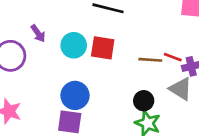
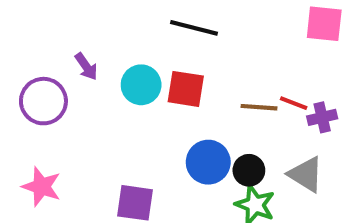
gray triangle: (181, 89) -> (306, 174), moved
blue circle: (75, 95) -> (208, 162), moved

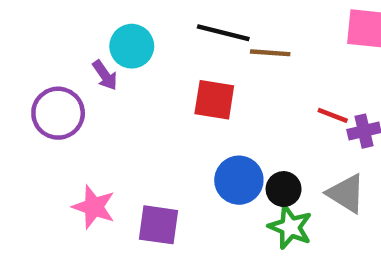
cyan circle: (141, 85) -> (132, 46), moved
brown line: (259, 107) -> (270, 53), moved
pink star: (41, 187) -> (94, 207), moved

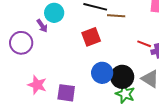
red square: (214, 100) -> (91, 37), turned -30
black circle: (284, 189) -> (122, 77), size x1.5

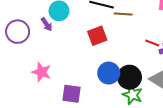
purple circle: (21, 43) -> (18, 32), moved
pink star: (37, 85) -> (41, 72), moved

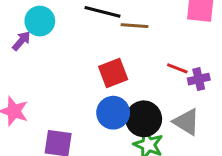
purple arrow: (47, 24) -> (21, 41), turned -104
red square: (97, 36) -> (113, 73), moved

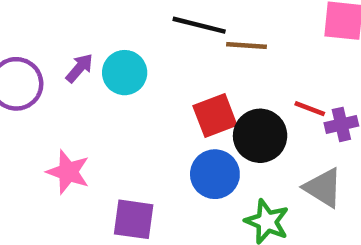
cyan circle: (40, 21) -> (125, 73), moved
black circle: (144, 119) -> (260, 136), moved

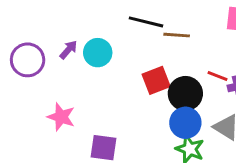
blue circle: (215, 174) -> (185, 123), moved

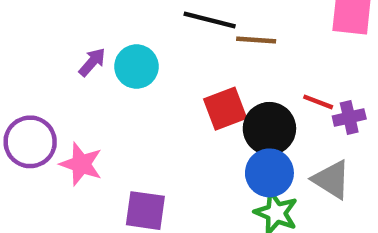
purple circle: (28, 60) -> (30, 142), moved

